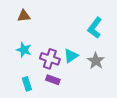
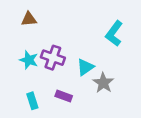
purple cross: (50, 59) -> (53, 58), moved
gray star: (96, 61) -> (103, 83), moved

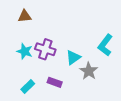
cyan L-shape: (114, 34) -> (105, 45), moved
cyan rectangle: (32, 101) -> (28, 86), turned 64

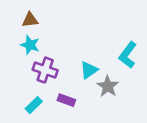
purple cross: (45, 49) -> (45, 70), moved
cyan star: (25, 51) -> (30, 45), moved

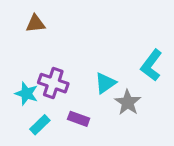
cyan star: (30, 45) -> (26, 94), moved

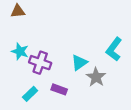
brown triangle: (35, 24) -> (18, 11), moved
cyan star: (26, 94) -> (20, 51), moved

